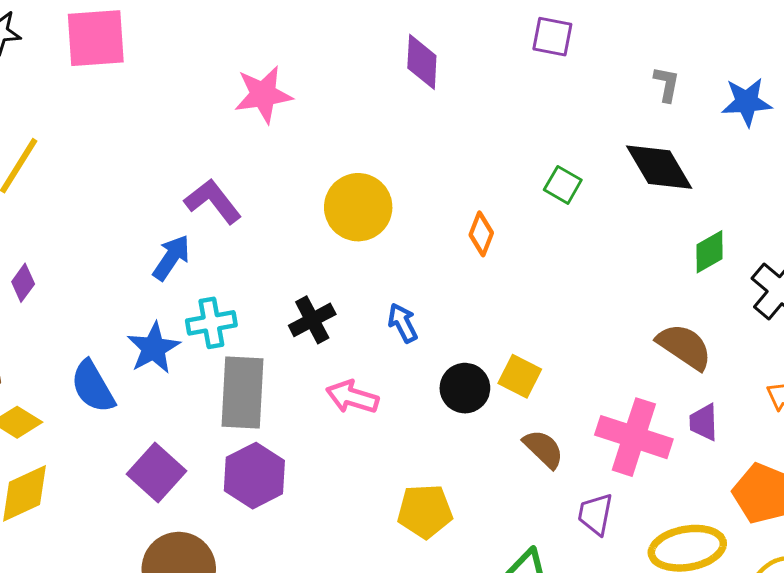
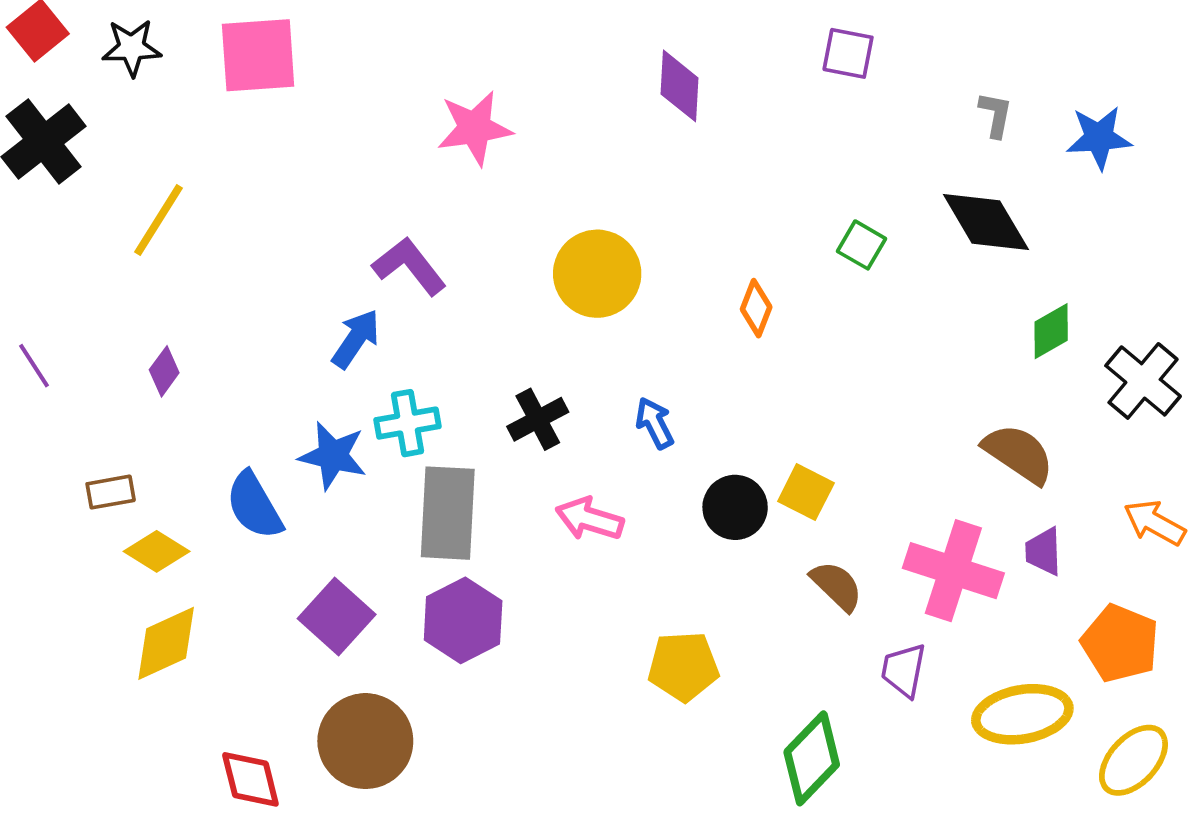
blue star: (154, 348) -> (333, 456), turned -30

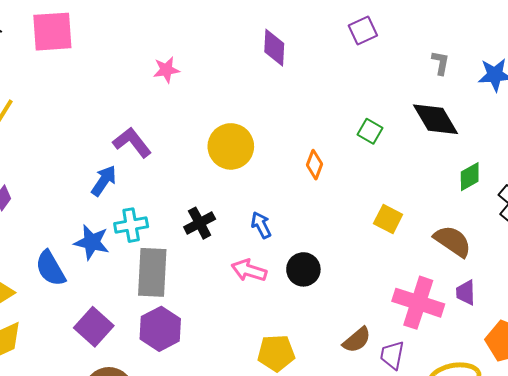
purple square: (848, 53) -> (363, 31), turned -36
pink star: (475, 128) -> (166, 70), size x0.7
yellow square: (806, 492) -> (388, 219), moved
pink arrow: (589, 519) -> (249, 270), moved
brown semicircle: (837, 586) -> (357, 340), moved, turned 96

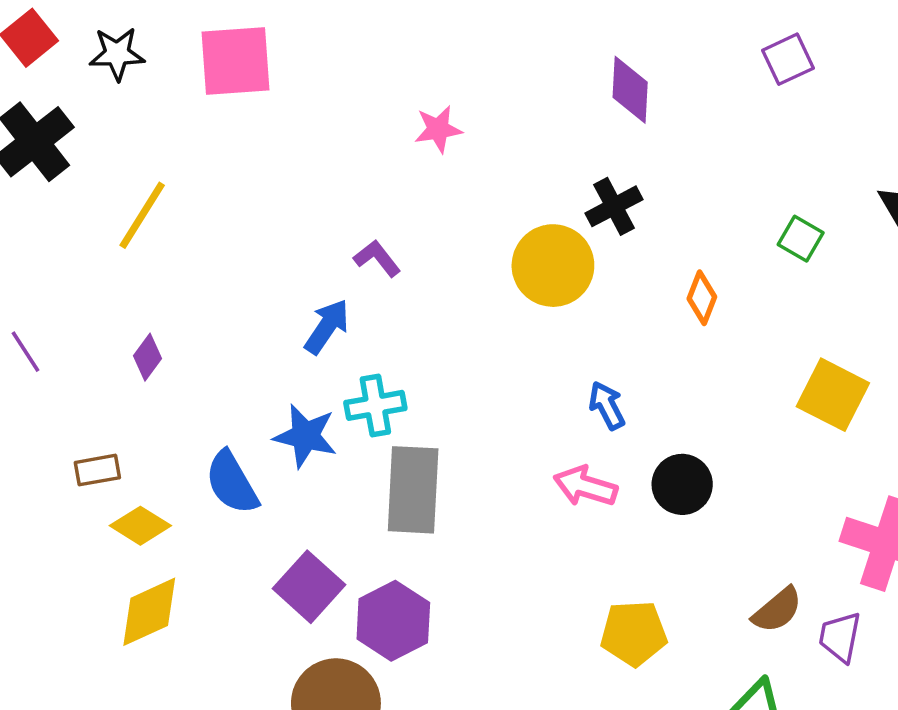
purple L-shape: (132, 142) -> (377, 258), size x0.7
yellow square: (388, 219) -> (833, 395), size x1.4
black cross: (200, 223) -> (614, 206), moved
purple hexagon: (160, 329) -> (393, 621), moved

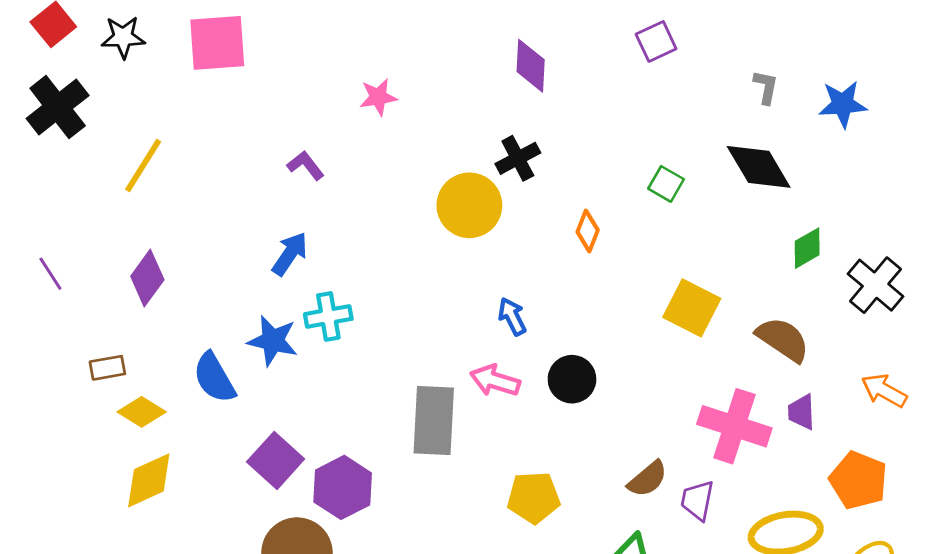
purple L-shape: (377, 258) -> (306, 165), moved
purple diamond: (148, 357) -> (147, 278), size x1.5
gray rectangle: (413, 490) -> (434, 420), moved

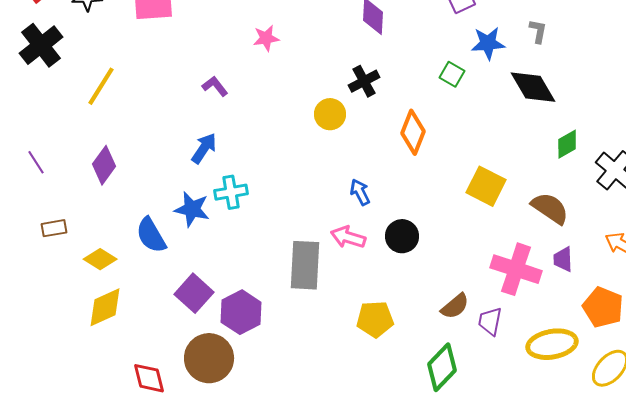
blue star: (843, 104) -> (488, 43), moved
green square: (666, 184) -> (452, 74), moved
yellow circle: (469, 205) -> (330, 114), size x0.7
orange diamond: (588, 231) -> (413, 132), size x1.5
brown rectangle: (107, 368) -> (54, 228), moved

